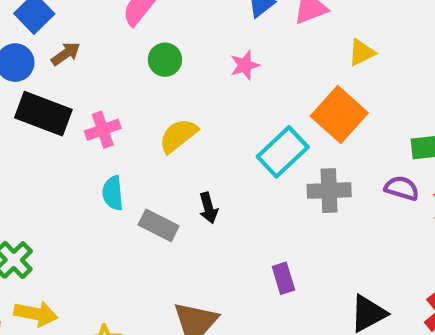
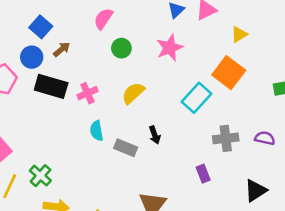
pink star: (245, 65) -> (170, 48), size x1.5
purple semicircle: (402, 188) -> (265, 138), moved
gray cross: (329, 191) -> (226, 138), moved

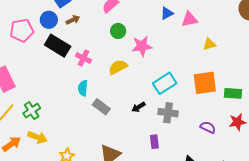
pink star: (170, 48) -> (142, 46), moved
orange square: (229, 73) -> (205, 83), moved, turned 30
pink cross: (87, 93) -> (84, 58), turned 35
black arrow: (155, 135) -> (138, 107), moved, turned 64
gray cross: (226, 138) -> (168, 113), moved

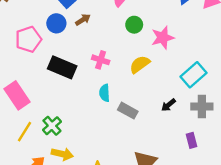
black rectangle: (58, 46) -> (62, 67), moved

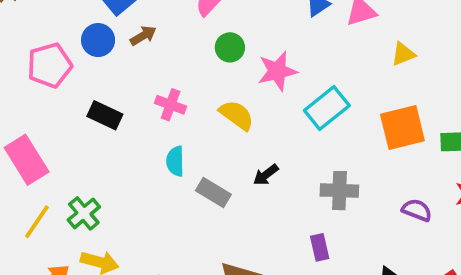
yellow semicircle: (140, 64) -> (237, 115), turned 70
black rectangle: (62, 67) -> (105, 115), size x0.7
cyan rectangle: (194, 75) -> (327, 108), moved
black arrow: (169, 105) -> (266, 175), moved

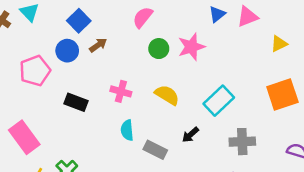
pink star: (277, 71) -> (191, 47), moved
cyan rectangle: (327, 108) -> (219, 101), moved

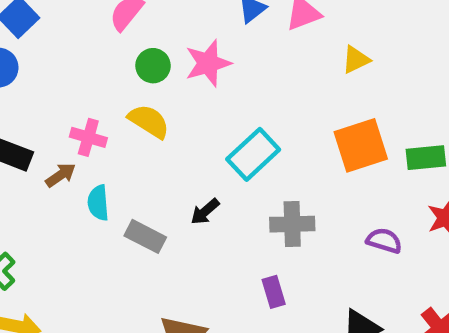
brown arrow: (98, 45) -> (61, 175), moved
yellow semicircle: (167, 95) -> (149, 121), moved

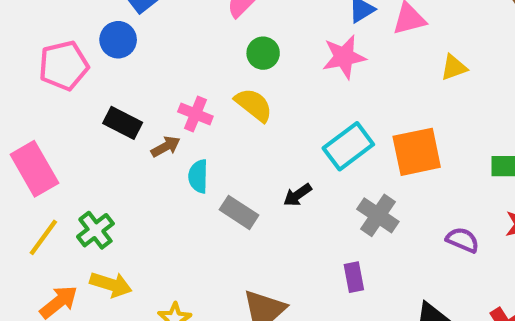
pink star: (208, 63) -> (344, 57), moved
orange square: (361, 145) -> (417, 152), moved
gray cross: (292, 224) -> (378, 215), turned 30

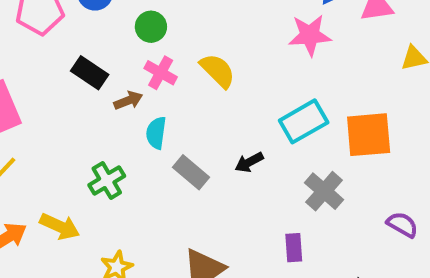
green circle: (263, 53) -> (151, 27), moved
green cross: (95, 230) -> (107, 180), moved

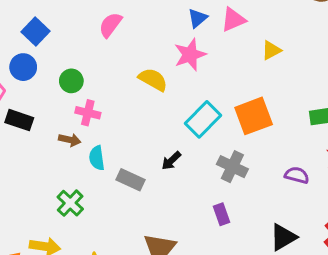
yellow semicircle: (218, 71) -> (153, 80), moved
black rectangle: (90, 73) -> (19, 120), moved
brown arrow: (128, 100) -> (70, 140), turned 50

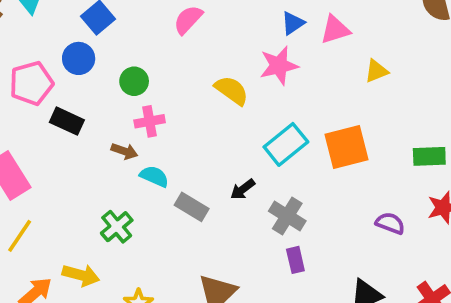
pink cross: (88, 113) -> (150, 121), turned -30
cyan semicircle: (97, 158) -> (154, 176), turned 115
gray cross: (232, 167) -> (287, 216), moved

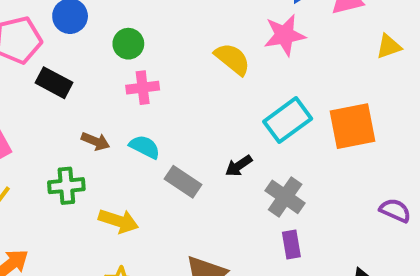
brown arrow: (124, 151) -> (95, 141), moved
green cross: (117, 227) -> (66, 186), moved, turned 32
yellow arrow: (81, 275) -> (118, 221), moved

